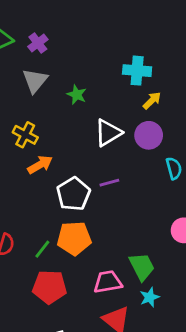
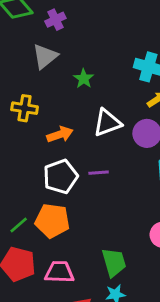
yellow cross: (25, 135) -> (25, 108), turned -30
orange arrow: (40, 165) -> (60, 134), moved
pink trapezoid: (108, 282) -> (59, 272), moved

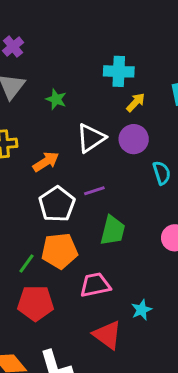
green trapezoid: (114, 262) -> (113, 231), moved, turned 44
pink trapezoid: (59, 272) -> (95, 285), moved

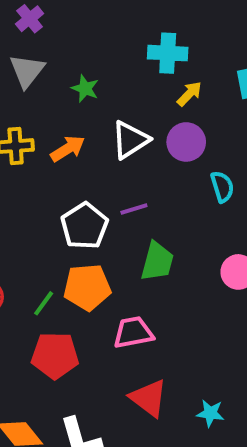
orange arrow: (46, 162) -> (68, 149), moved
cyan star: (142, 310) -> (210, 413), moved, turned 30

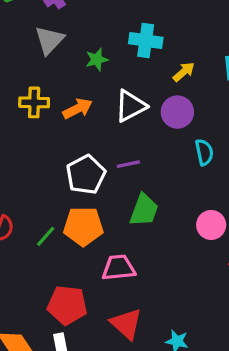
cyan cross: (168, 53) -> (146, 40), moved
green star: (85, 89) -> (97, 59), turned 30
red pentagon: (55, 355) -> (67, 305), moved

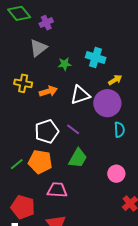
purple circle: (177, 112) -> (107, 103), size x1.4
purple line: (128, 164) -> (73, 129), turned 40

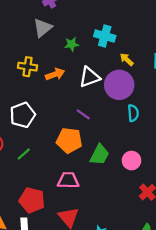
yellow arrow: (115, 80) -> (127, 59), turned -104
white pentagon: (47, 131) -> (23, 115), moved
green trapezoid: (78, 158) -> (99, 155), moved
orange pentagon: (40, 162) -> (69, 140), moved

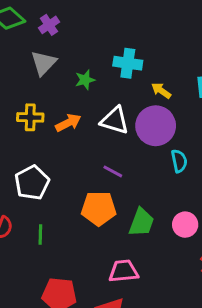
white triangle: (89, 77) -> (115, 120), turned 45
green line: (24, 154) -> (40, 235), turned -40
pink trapezoid: (68, 180) -> (123, 271), moved

